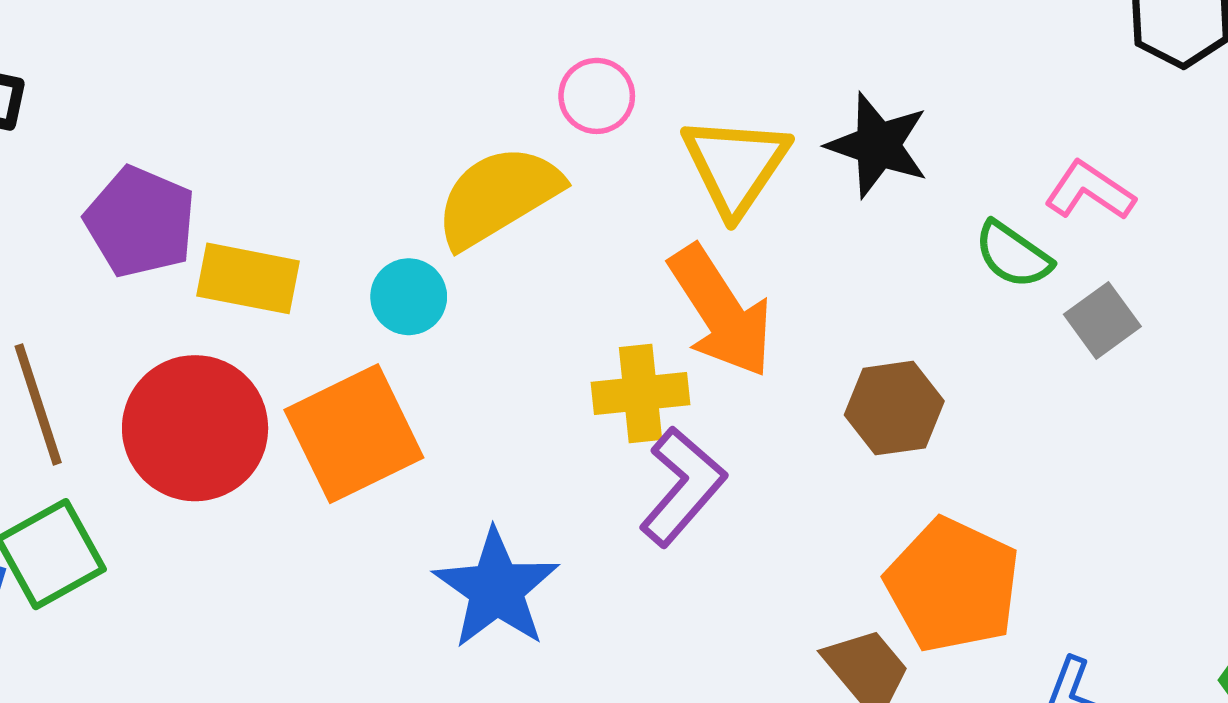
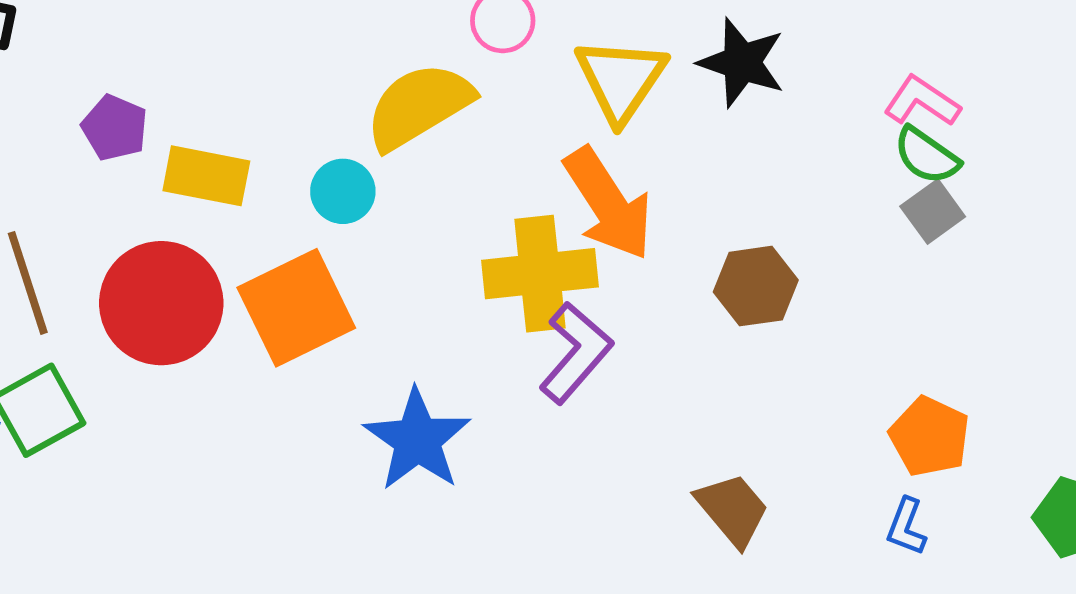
purple pentagon: (140, 222) -> (115, 128), size x0.7
green semicircle: (1013, 255) -> (926, 156), moved
yellow cross: (641, 393) -> (540, 274), size x1.4
orange pentagon: (953, 585) -> (930, 437), moved, size x0.7

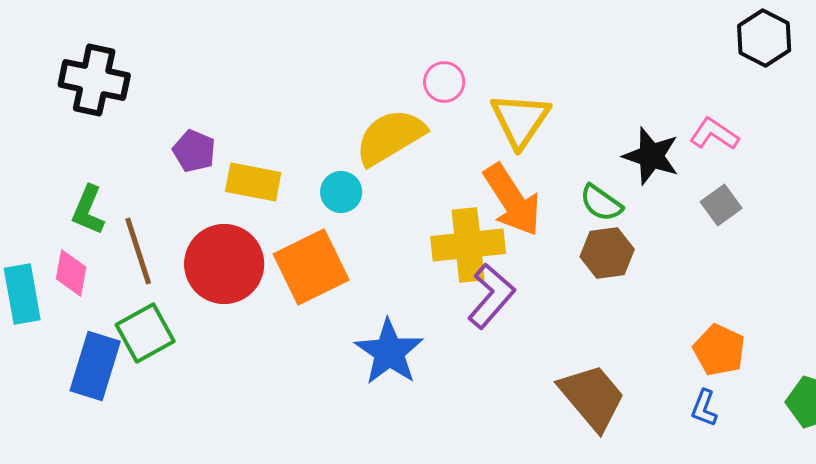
black star: (742, 63) -> (651, 156), moved
green semicircle: (926, 156) -> (601, 203), moved
brown trapezoid: (732, 510) -> (592, 397), size x1.4

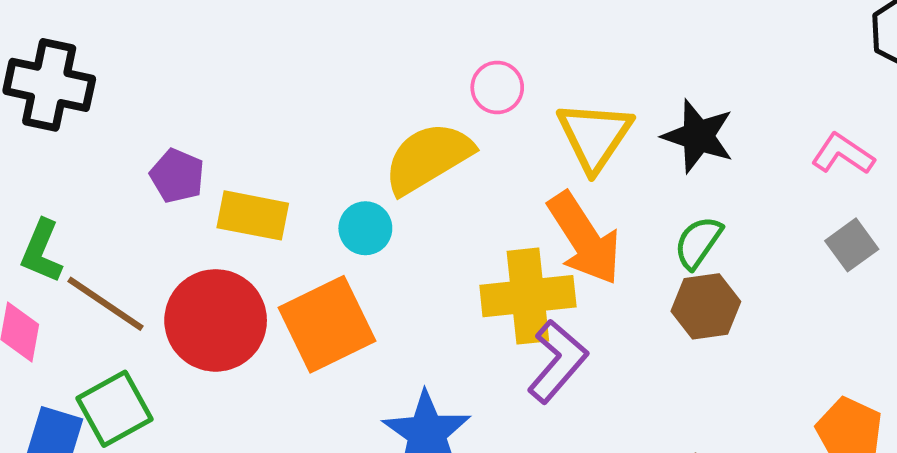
black star: (651, 156) -> (698, 136), moved
green semicircle: (601, 203) -> (698, 242), turned 90
brown line: (138, 251) -> (106, 304), turned -38

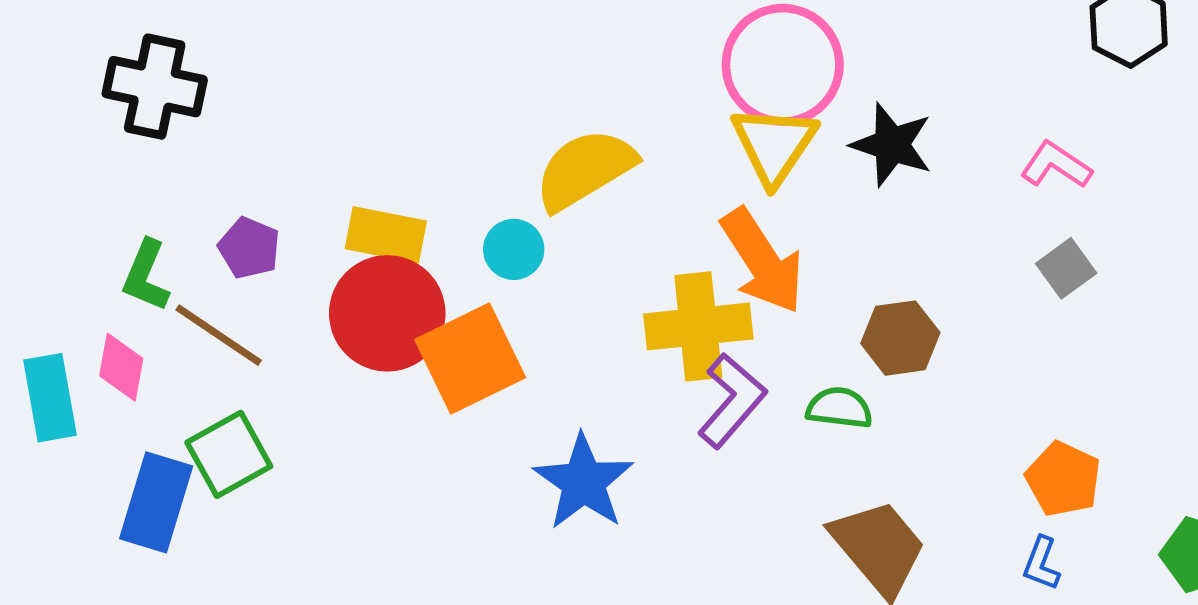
pink circle: (497, 87) -> (783, 65), moved, size x2.0
purple pentagon: (177, 176) -> (249, 248), moved
green semicircle: (698, 242) -> (839, 408), moved, turned 62
red circle: (216, 320) -> (387, 313), moved

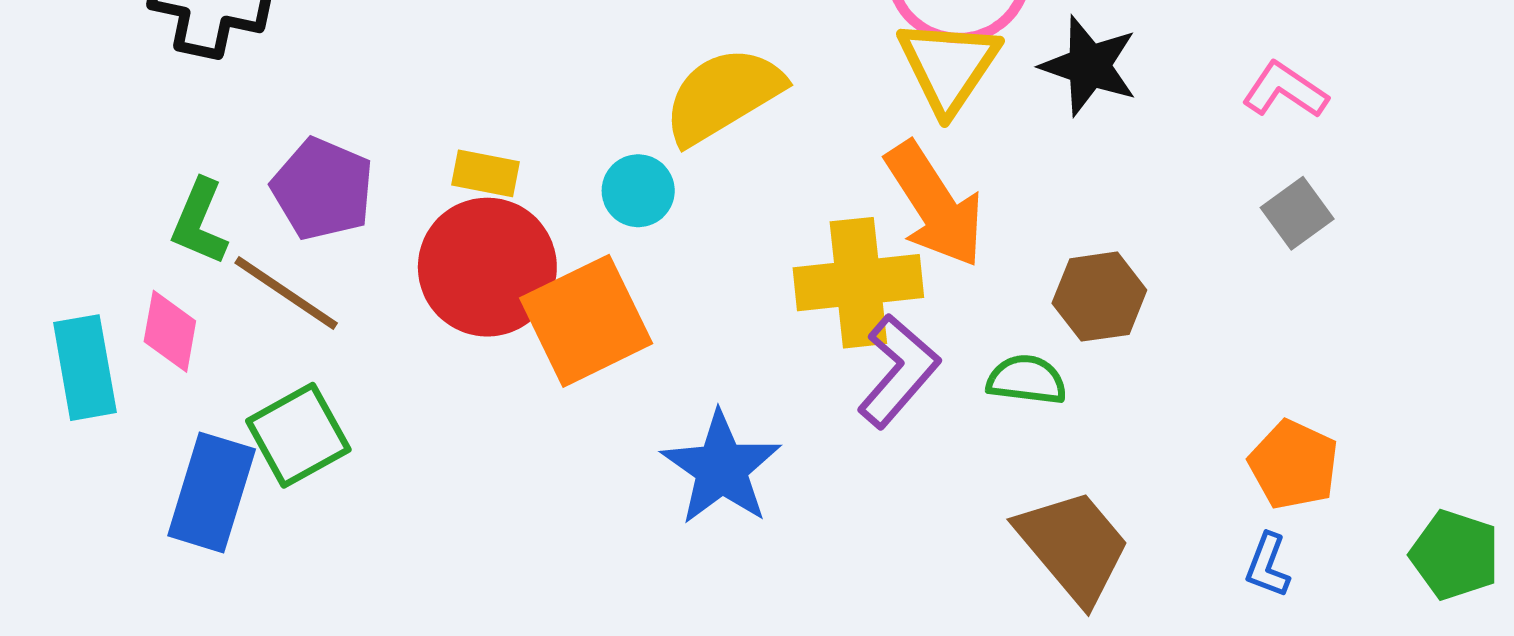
yellow rectangle: (386, 235) -> (486, 173), size x0.7
purple pentagon: (249, 248) -> (323, 189), size x1.4

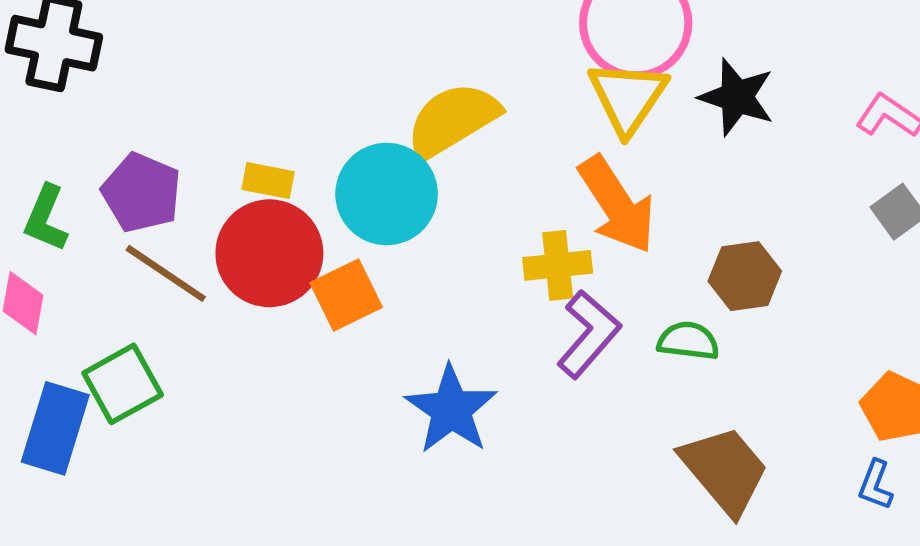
cyan circle: (638, 191) -> (387, 194), size x1.8
yellow cross: (858, 283) -> (558, 265), size x0.7
brown line: (286, 293) -> (166, 273), moved
orange square: (586, 321) -> (346, 295), size x0.7

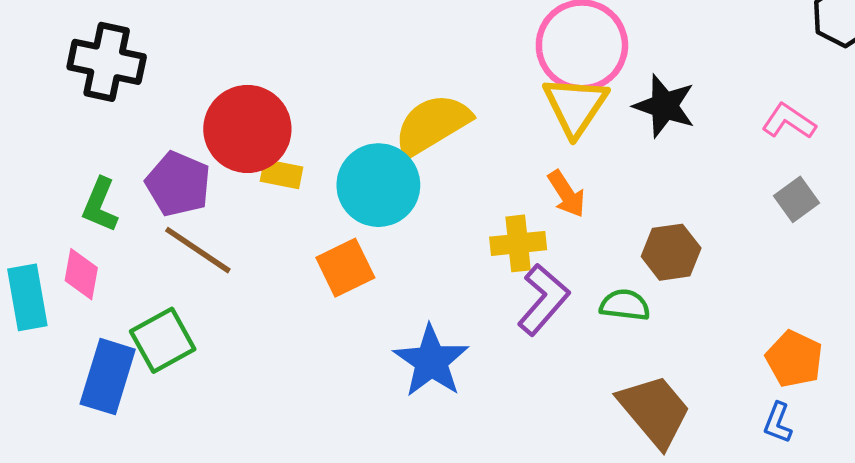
orange arrow: (617, 205) -> (567, 194), size x0.6
red circle: (269, 253) -> (247, 129), moved

